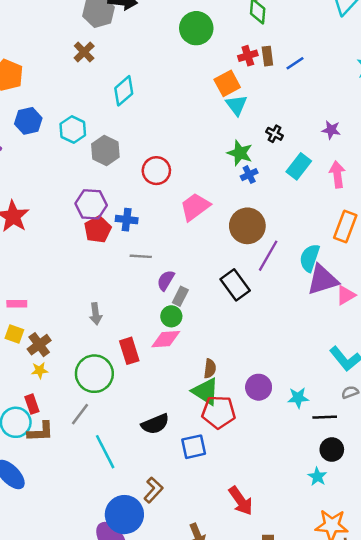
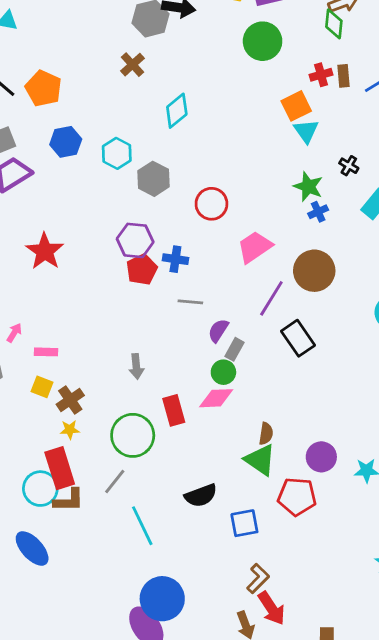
purple line: (268, 256) -> (271, 298), moved
red rectangle: (32, 404) -> (60, 468), size x1.8
red pentagon: (219, 412) -> (297, 497), moved
brown L-shape: (153, 490) -> (258, 578), moved
red arrow: (241, 501) -> (272, 608), moved

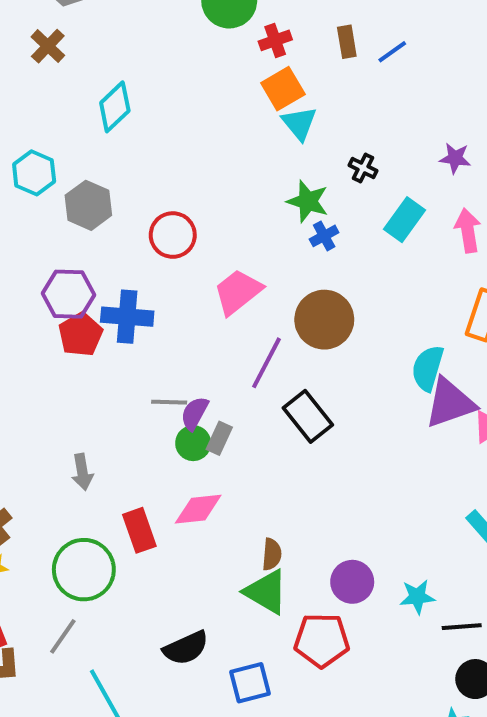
red cross: (321, 75) -> (275, 40), moved
blue cross: (175, 259) -> (127, 317), size x1.4
gray line: (190, 302) -> (169, 402), moved
green circle: (223, 372) -> (193, 443), moved

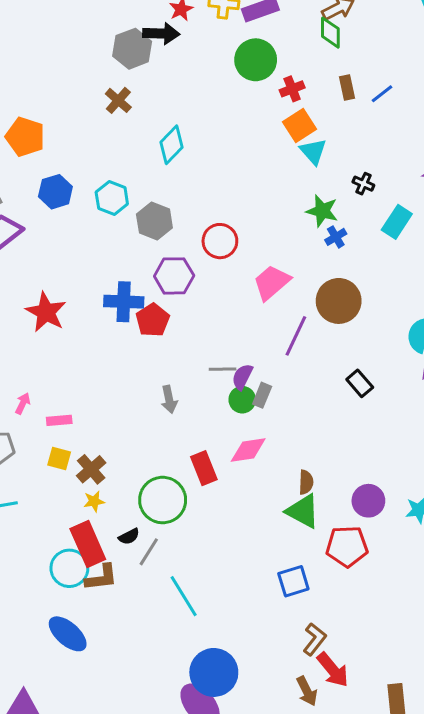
purple hexagon: (68, 294) -> (174, 276), moved
blue cross: (127, 317) -> (124, 302), moved
black rectangle: (308, 416) -> (360, 383), moved, size x0.7
gray arrow: (82, 472) -> (169, 399), moved
black semicircle: (186, 648) -> (129, 536), moved, size x0.6

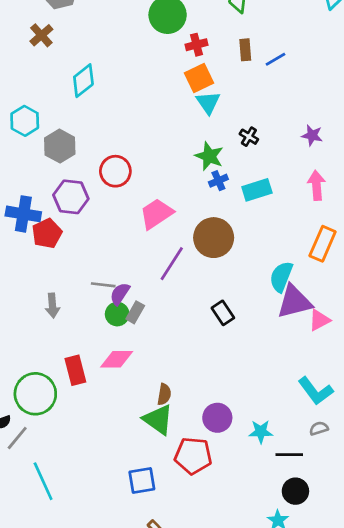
cyan rectangle: (397, 222) -> (257, 190), moved, turned 32

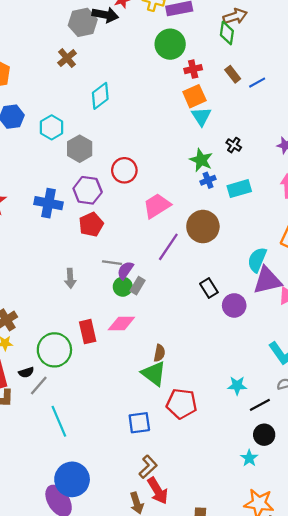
brown rectangle: (245, 50) -> (233, 74), turned -35
red pentagon: (47, 233) -> (91, 224), moved
purple circle: (217, 418) -> (234, 305), moved
black line: (289, 455) -> (260, 405), turned -30

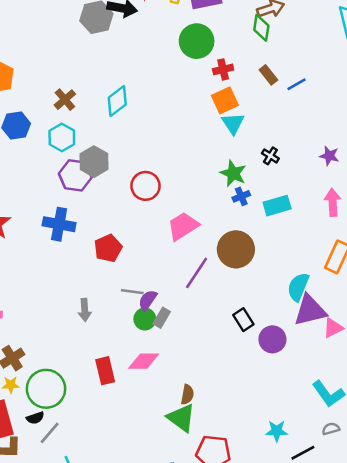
brown cross: (67, 58) -> (65, 100), moved
purple hexagon: (88, 190) -> (75, 175), moved
green circle: (54, 350) -> (46, 389), moved

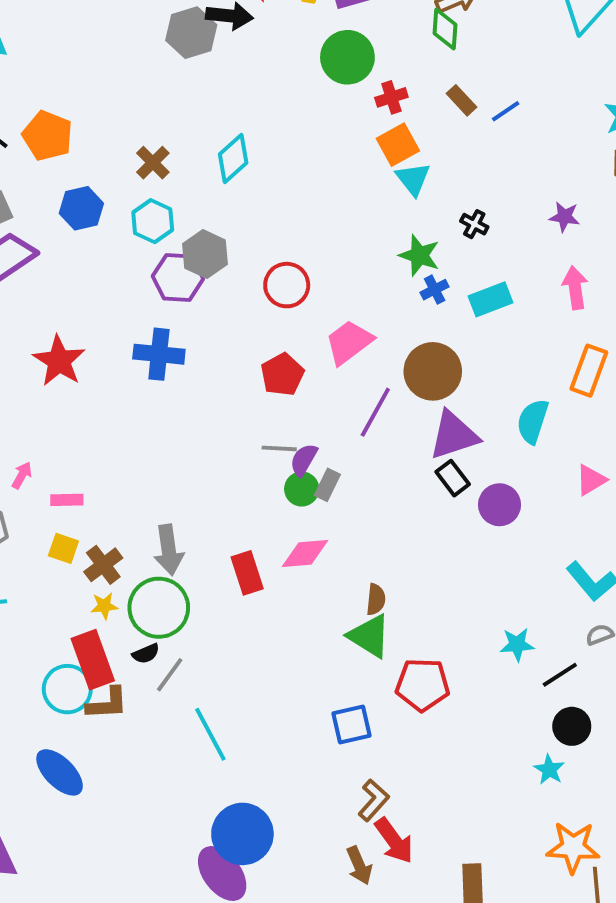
red pentagon: (108, 248) -> (282, 375), moved
gray arrow: (85, 310) -> (169, 550), moved, size x1.4
purple triangle: (310, 310) -> (454, 435), moved

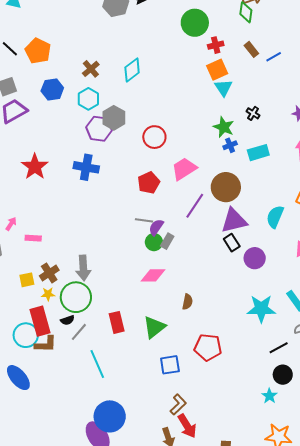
yellow square: (63, 548) -> (27, 280), moved, turned -35
red rectangle: (247, 573) -> (117, 322), moved
green triangle: (369, 636) -> (154, 327), moved, turned 45
cyan star: (517, 644) -> (261, 309), moved, size x1.6

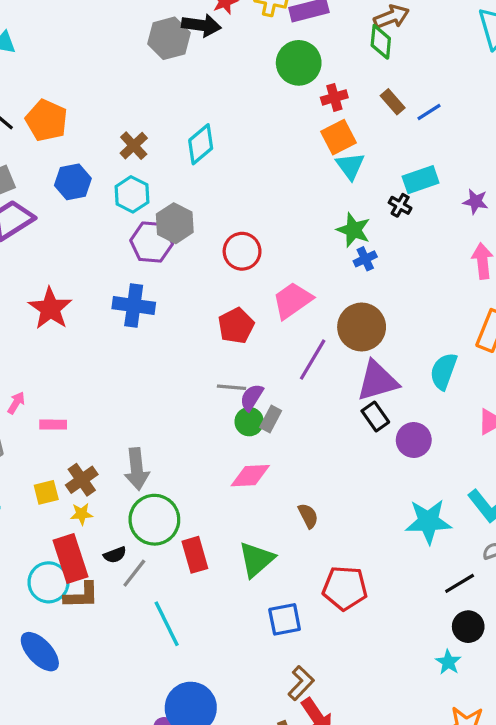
cyan rectangle: (258, 153) -> (421, 180), moved
green circle: (76, 297) -> (154, 520), moved
brown semicircle: (187, 302) -> (308, 516), turned -35

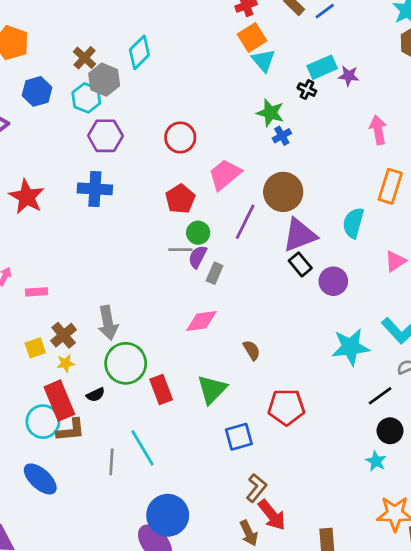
purple star: (475, 202) -> (349, 76), moved
gray hexagon: (175, 223) -> (104, 80), moved
green circle: (249, 422) -> (198, 233), moved
gray line: (134, 573) -> (111, 462), moved, turned -30

